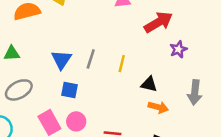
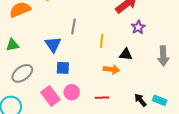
purple star: (178, 49) -> (138, 27), moved
gray line: (91, 59) -> (73, 26), moved
orange arrow: (158, 107) -> (111, 69), moved

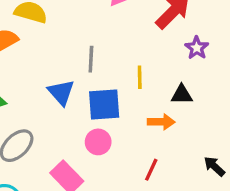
blue square: (63, 68) -> (104, 105), moved, size x1.5
pink circle: (72, 92) -> (98, 142), moved
red line: (102, 98) -> (151, 170), turned -56

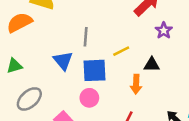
yellow line: (140, 77) -> (121, 51), turned 63
orange arrow: (161, 122) -> (136, 84), turned 90

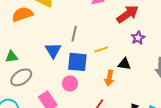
green triangle: (14, 66) -> (12, 57), moved

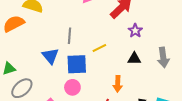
black triangle: (124, 64) -> (134, 59), moved
orange arrow: (109, 78) -> (118, 84), moved

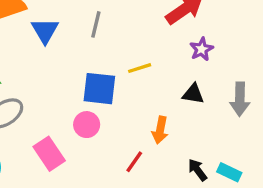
gray line: (69, 36) -> (96, 24), moved
blue triangle: (50, 56) -> (45, 31), moved

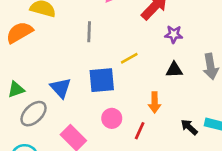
blue triangle: (45, 31) -> (61, 88), moved
purple star: (202, 49) -> (174, 34), turned -30
pink circle: (87, 125) -> (112, 118), moved

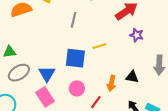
black triangle: (174, 70) -> (132, 77), moved
blue triangle: (61, 88) -> (47, 74), moved

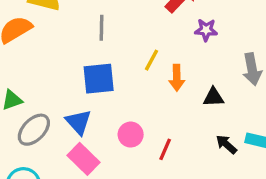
yellow line: (99, 46) -> (151, 60), turned -32
blue square: (75, 58) -> (99, 79), moved
orange arrow: (111, 83) -> (177, 78), moved

